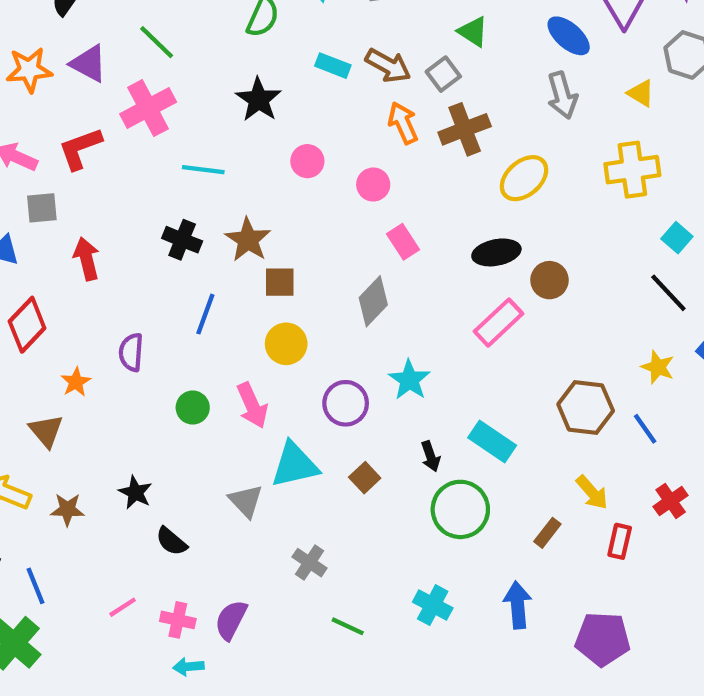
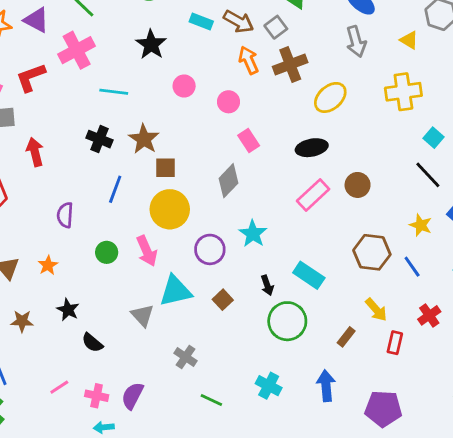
brown circle: (550, 280) -> (358, 185), moved
yellow circle: (286, 344) -> (170, 209), size x1.4
orange star: (76, 382) -> (48, 265), moved

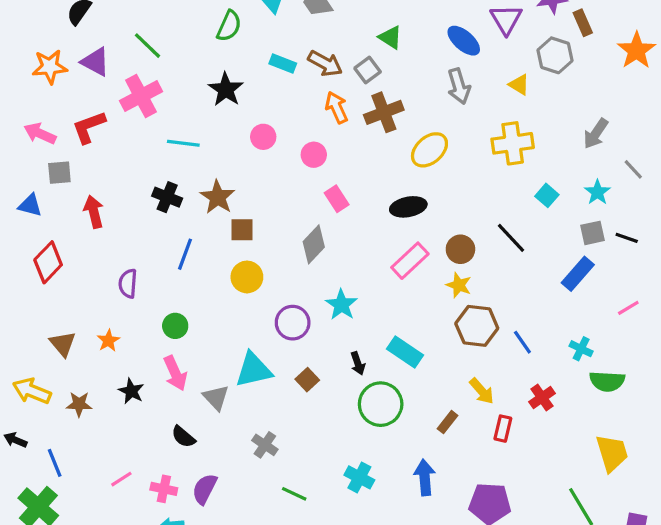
black line: (428, 175) -> (511, 238), moved
yellow circle: (170, 209) -> (247, 277), size x0.7
yellow star: (421, 225) -> (459, 285), moved
pink arrow: (147, 251) -> (175, 373), moved
black semicircle: (92, 343) -> (183, 437), moved

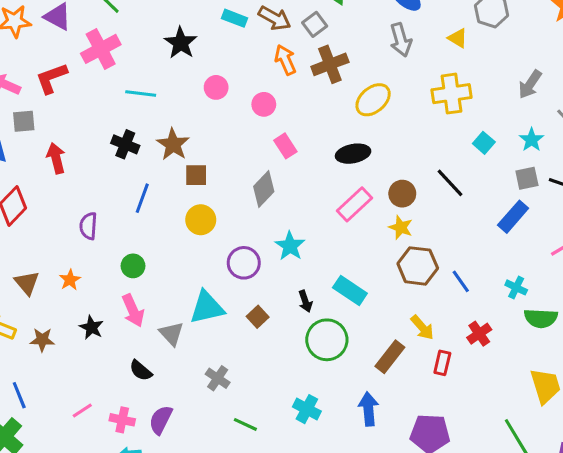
brown rectangle: (447, 422) -> (390, 357), size x1.5

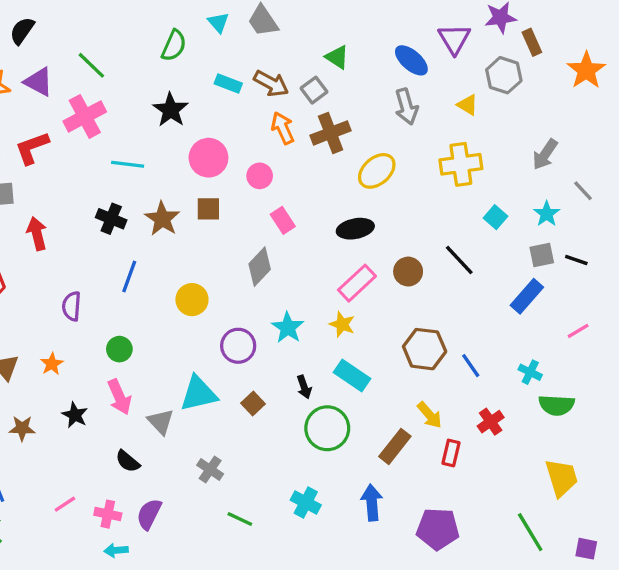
pink circle: (216, 87) -> (208, 158), size x1.5
brown square: (196, 175) -> (208, 209), moved
yellow star: (401, 227) -> (342, 324), moved

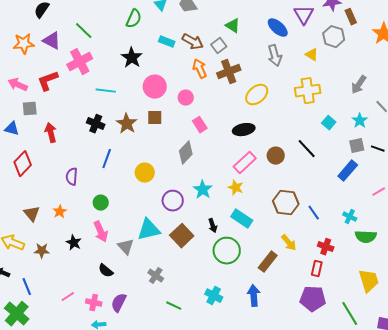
brown square: (253, 404) -> (182, 236), size x1.6
red cross: (491, 422) -> (326, 247), turned -35
red rectangle: (451, 453) -> (317, 269), moved
purple pentagon: (438, 529) -> (313, 299), moved

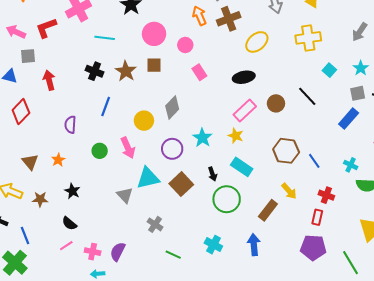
gray diamond: (186, 153) -> (172, 107), moved
pink arrow: (101, 232) -> (128, 148), moved
black semicircle: (106, 271) -> (69, 223), moved

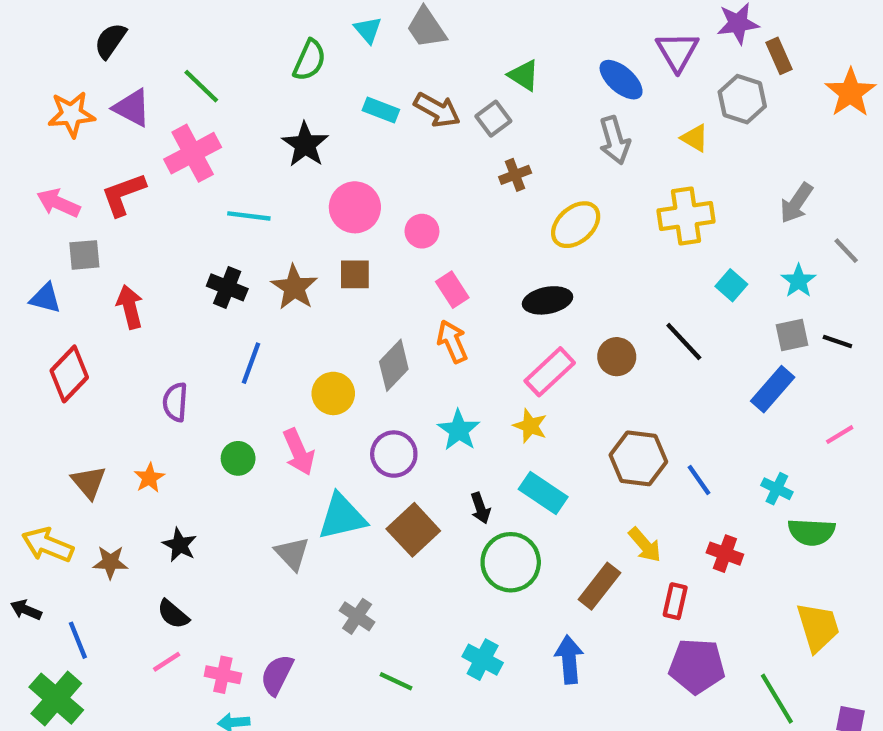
orange arrow: (199, 16) -> (452, 342), moved
brown cross: (229, 19) -> (515, 175), size x0.6
red rectangle: (317, 217) -> (675, 601), moved

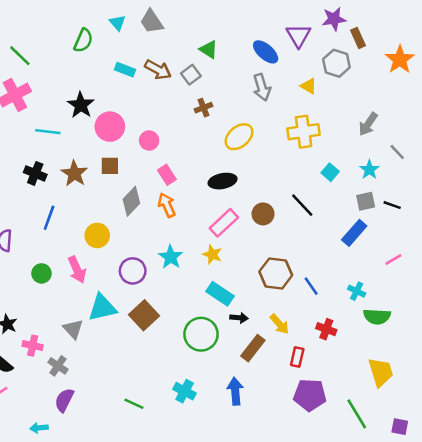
black star: (305, 145) -> (81, 105), moved
gray diamond: (394, 365) -> (131, 201), moved
black arrow: (480, 508) -> (239, 318), moved, turned -66
gray cross: (357, 616) -> (58, 366), moved
pink cross: (223, 675) -> (33, 346), moved

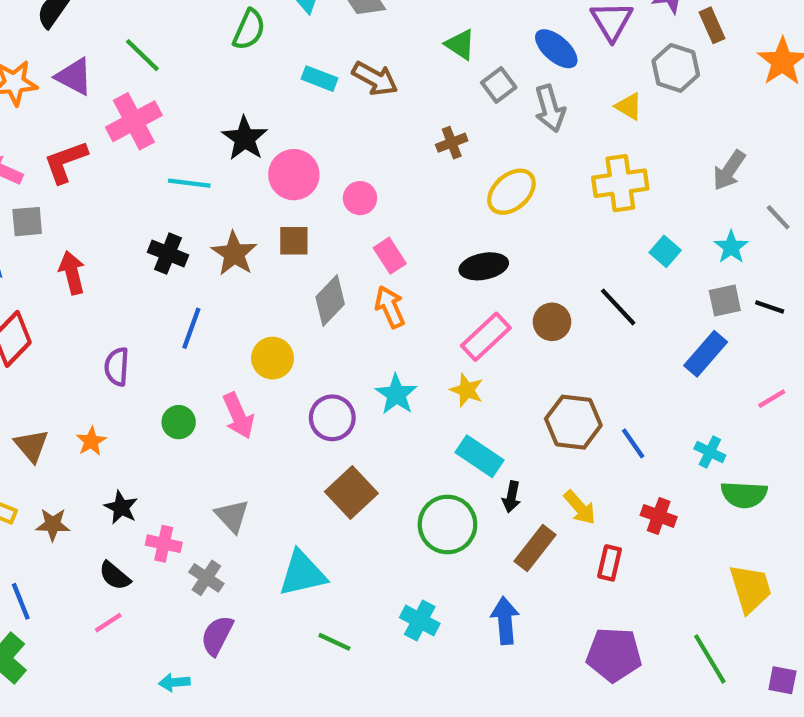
gray square: (191, 75) -> (499, 85), moved
cyan triangle: (102, 308) -> (302, 574), moved
black arrow: (239, 318) -> (511, 497), turned 96
purple pentagon: (310, 395) -> (614, 655), moved

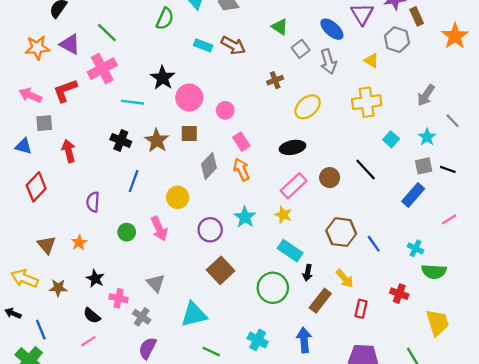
red cross: (659, 516) -> (399, 294), moved

